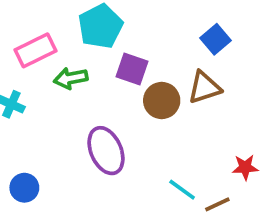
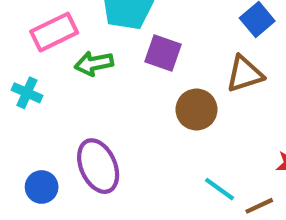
brown circle: (162, 100) -> (196, 110), moved
purple ellipse: (106, 151) -> (98, 166), moved

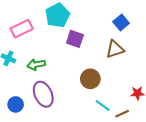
green arrow: (94, 63) -> (36, 65), moved
brown circle: (196, 110) -> (90, 79), moved

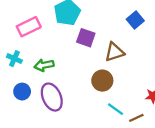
brown triangle: (115, 49) -> (114, 52), moved
blue circle: (16, 104) -> (22, 92), moved

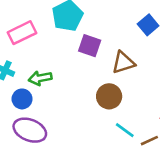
blue circle: (22, 92) -> (22, 99), moved
purple ellipse: (52, 97) -> (30, 130), moved, turned -44

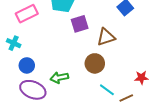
purple square: (90, 46) -> (80, 24), turned -36
green arrow: (40, 78) -> (59, 78), moved

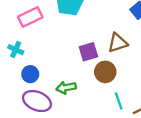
purple square: (80, 24) -> (88, 52), moved
cyan line: (107, 90) -> (119, 101), turned 35

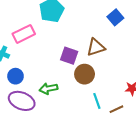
pink rectangle: (30, 17) -> (24, 34), moved
purple square: (88, 52) -> (69, 56), turned 36

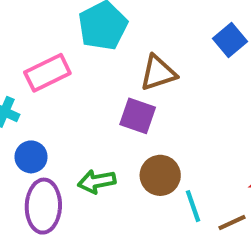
brown triangle: (96, 47) -> (158, 73), moved
brown circle: (85, 74) -> (160, 175), moved
purple ellipse: (22, 101) -> (43, 206), turned 70

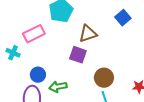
blue circle: (31, 157) -> (38, 75), moved
brown circle: (160, 175) -> (104, 78), moved

